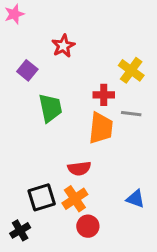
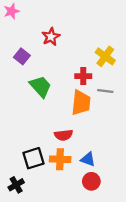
green trapezoid: (50, 108) -> (40, 86), turned -30
orange cross: (75, 199) -> (60, 159), turned 36
blue triangle: (135, 199) -> (88, 159), moved
red circle: (88, 226) -> (91, 181), moved

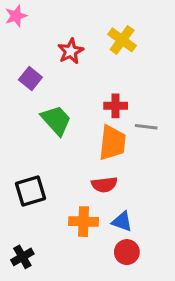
yellow cross: (105, 56) -> (122, 40), moved
red semicircle: (64, 135) -> (104, 185), moved
black square: (33, 158) -> (30, 191), moved

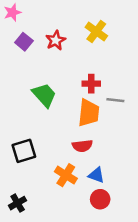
purple square: (30, 79) -> (24, 42), moved
orange cross: (83, 222) -> (66, 175), turned 30

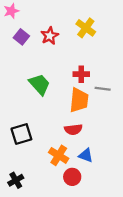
red circle: (100, 199) -> (72, 177), moved

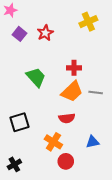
yellow cross: (86, 28) -> (88, 22), moved, turned 30
gray line: (103, 89) -> (96, 92), moved
orange trapezoid: (79, 100) -> (72, 91), turned 40
blue triangle: (86, 155) -> (92, 142), moved, turned -32

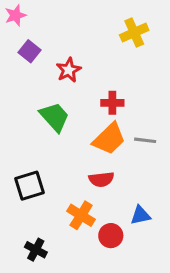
red star: (45, 33) -> (69, 70), moved
red circle: (66, 161) -> (111, 236), moved
black cross: (14, 164) -> (36, 250), moved, turned -32

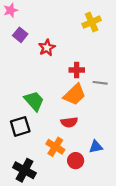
green trapezoid: (55, 117) -> (34, 101), moved
gray line: (145, 140) -> (100, 83), moved
black cross: (36, 250) -> (24, 170), size x1.5

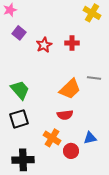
yellow cross: (92, 22) -> (92, 13), moved, turned -36
red cross: (77, 70) -> (72, 43), moved
green trapezoid: (34, 101) -> (20, 90), moved
black cross: (24, 170) -> (23, 160), turned -30

